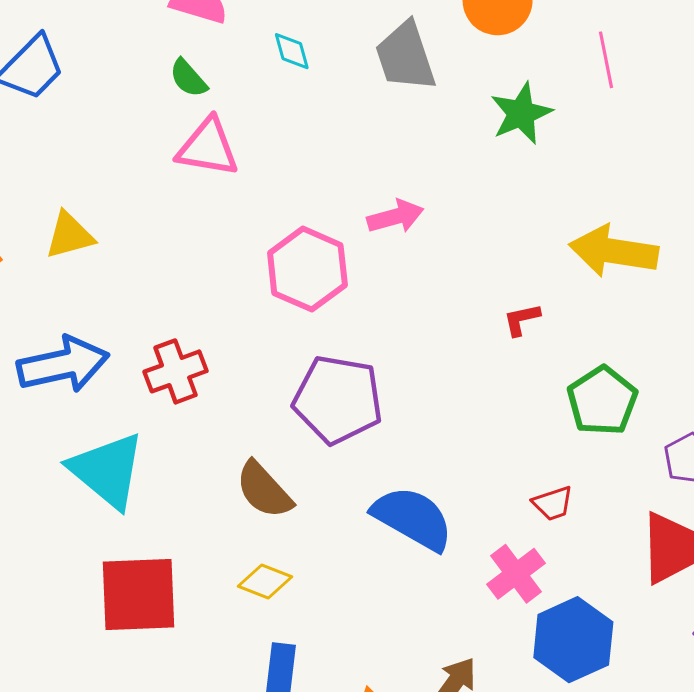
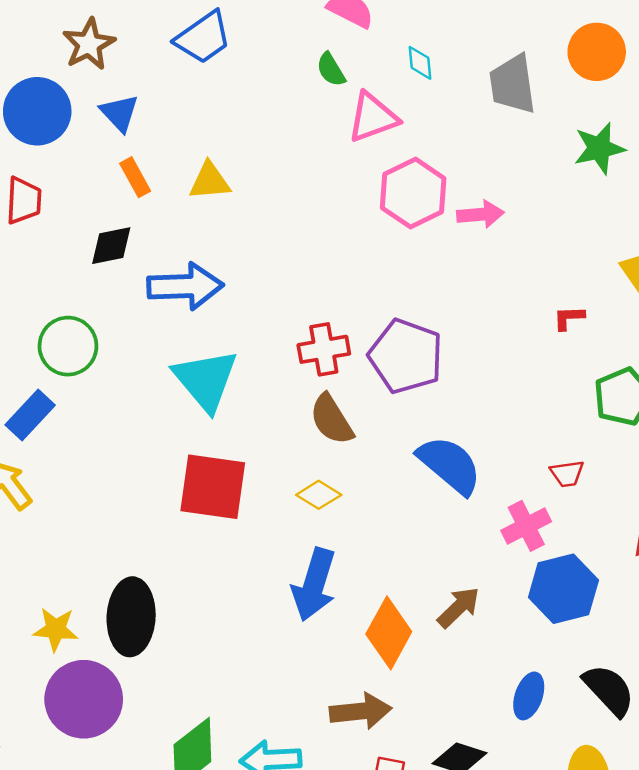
pink triangle: (208, 147) -> (373, 117), moved, turned -40
pink hexagon: (307, 269) -> (413, 193), moved
red cross: (175, 371) -> (324, 349), moved

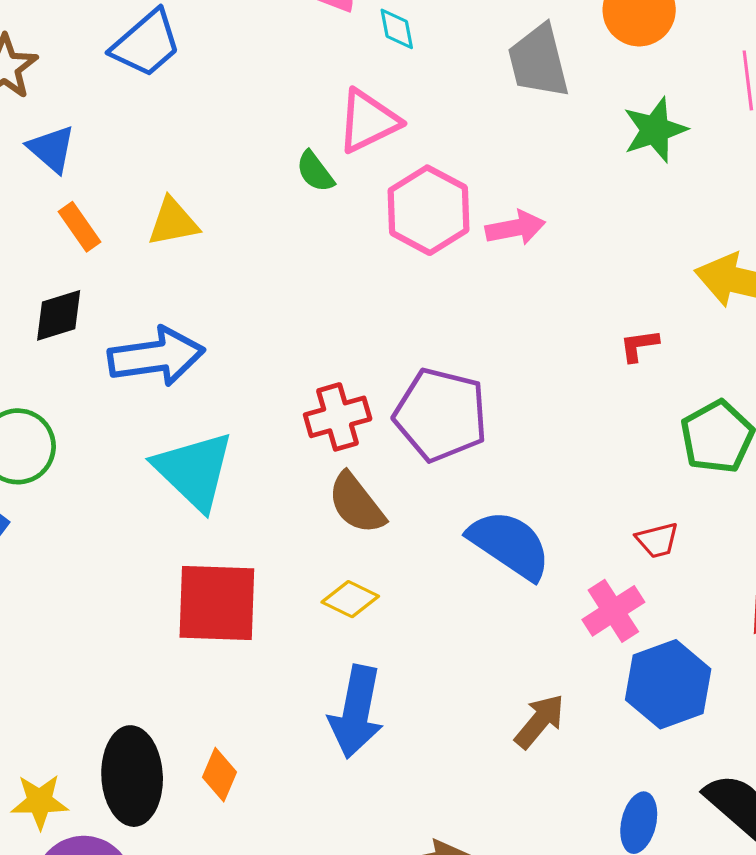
cyan diamond: (420, 63) -> (397, 29), moved
green semicircle: (331, 70) -> (315, 172), moved
orange diamond: (389, 633) -> (219, 775), moved, size x0.6

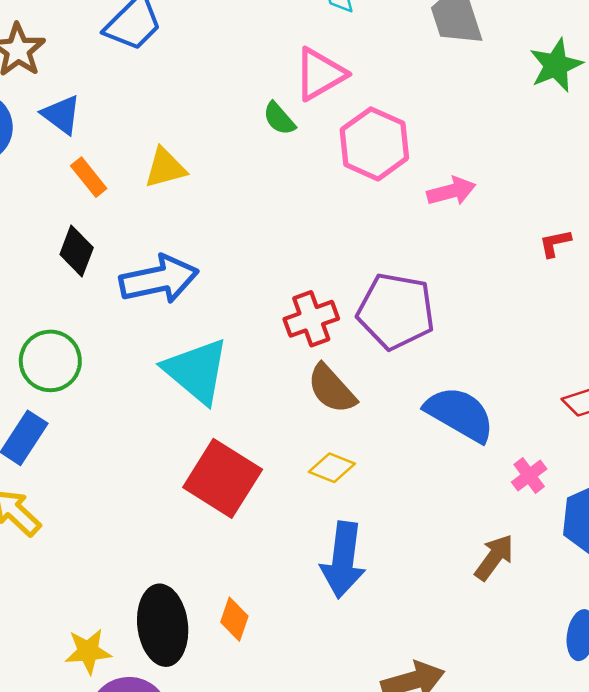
pink arrow: (515, 228) -> (451, 191), moved
black diamond: (59, 315) -> (77, 251), turned -48
red square: (217, 603) -> (223, 478), turned 34
pink cross: (613, 611) -> (529, 475), moved, size x0.7

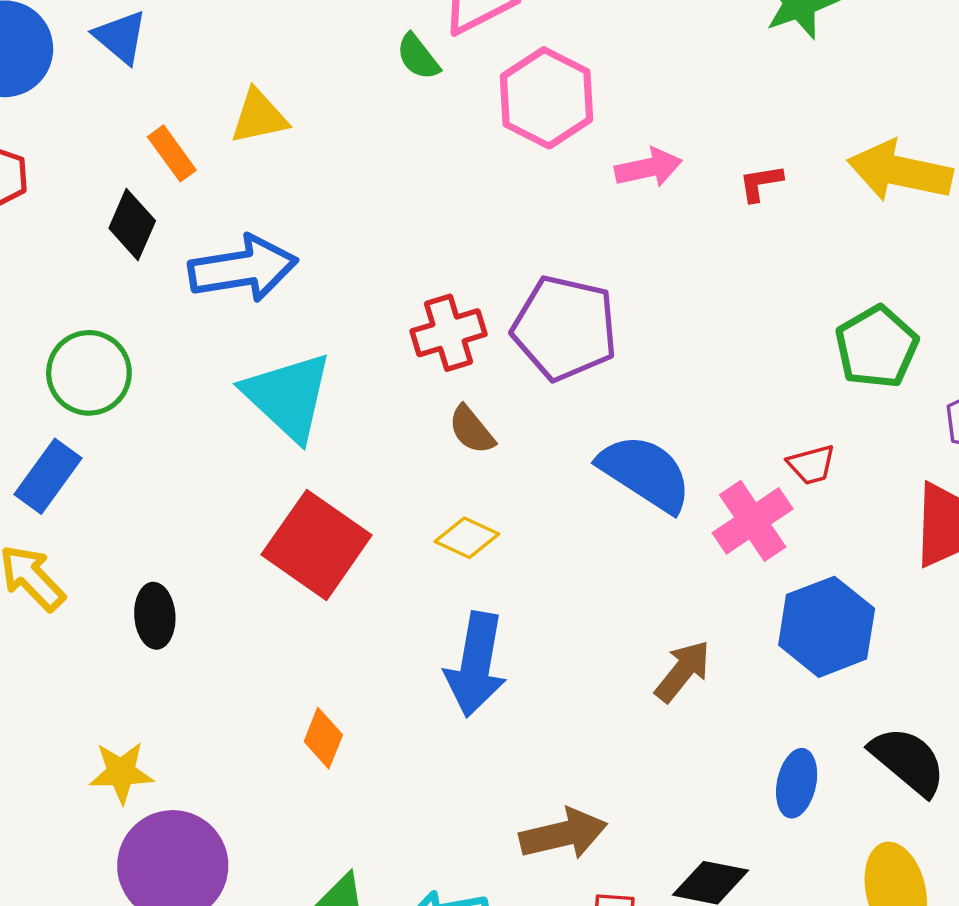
orange rectangle: (89, 177) -> (172, 153), moved
red L-shape: (555, 243) -> (761, 183), moved
brown semicircle: (332, 389) -> (472, 430), size x0.7
pink cross: (529, 475) -> (753, 521), moved, size x1.6
black ellipse: (163, 625) -> (155, 616), moved, size x0.6

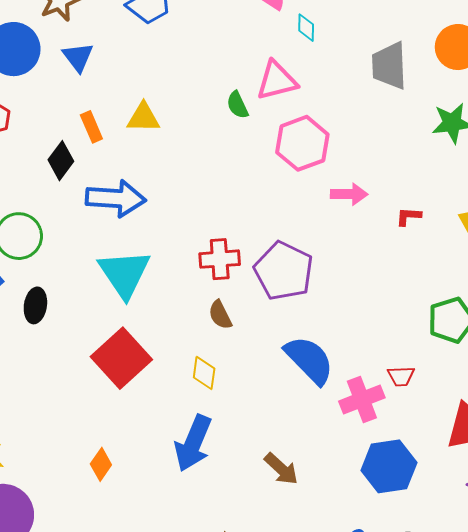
yellow diamond: (467, 538) -> (204, 373), turned 60
black ellipse: (155, 616) -> (35, 305), moved
brown arrow: (683, 671) -> (281, 469), moved, turned 81

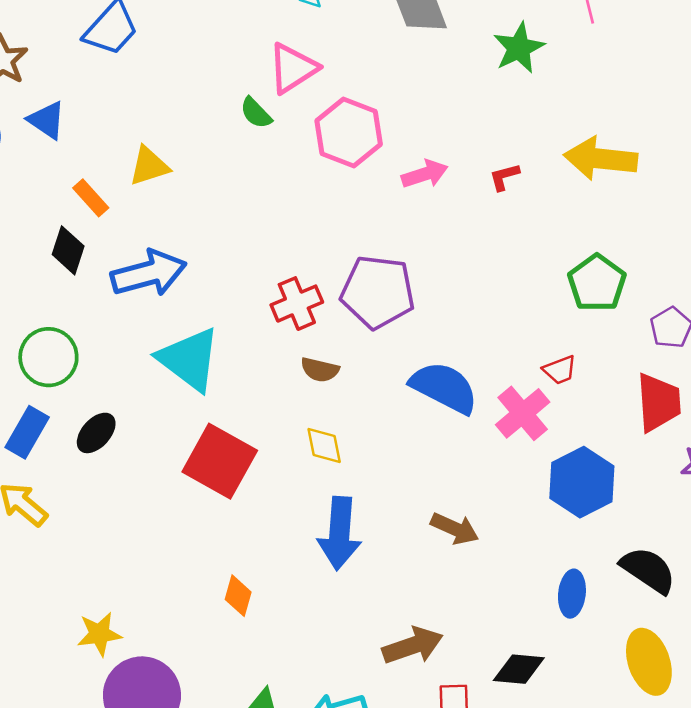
black ellipse: (35, 305) -> (96, 433), turned 52
brown semicircle: (220, 315) -> (320, 370), turned -32

